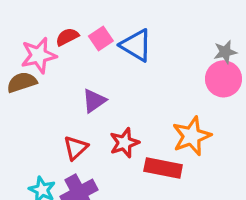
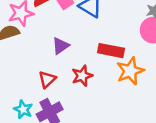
red rectangle: (163, 168) -> (111, 51), moved

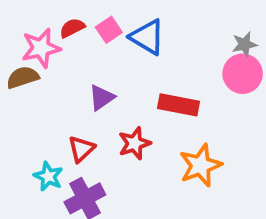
orange star: (130, 71) -> (200, 165), moved
cyan star: (23, 109) -> (48, 176), moved

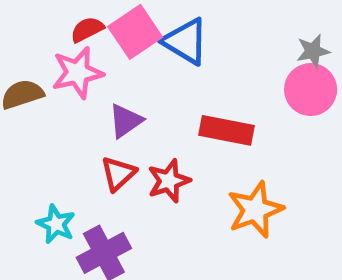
pink square: (109, 30) -> (135, 32), size x1.5
pink star: (41, 48) -> (78, 73), moved
red triangle: (81, 149) -> (118, 174), moved

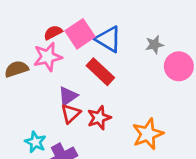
gray star: (313, 51) -> (154, 45), moved
purple triangle: (126, 121) -> (68, 96), moved
red rectangle: (226, 130) -> (100, 72), moved, turned 32

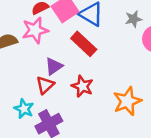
red triangle: (71, 114) -> (45, 85), moved
red star: (99, 118) -> (82, 86), turned -30

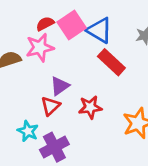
red rectangle: (84, 44) -> (111, 62), moved
red star: (82, 86) -> (90, 107), turned -30

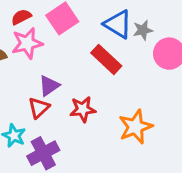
red semicircle: (45, 24) -> (21, 17), moved
blue triangle: (99, 30) -> (118, 24), moved

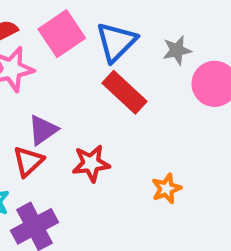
blue triangle: (118, 24) -> (116, 42), moved, turned 44
orange star: (135, 127) -> (166, 189), size x0.6

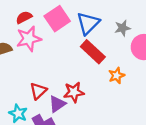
purple triangle: (43, 130) -> (57, 104), moved
orange star: (166, 189) -> (117, 76), moved

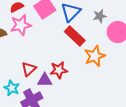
orange star: (117, 76) -> (95, 56), size x1.5
purple triangle: (57, 104) -> (45, 80), turned 35

